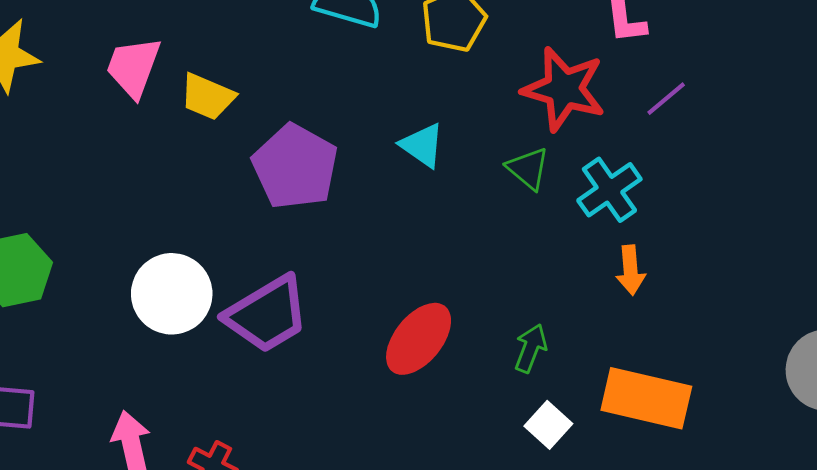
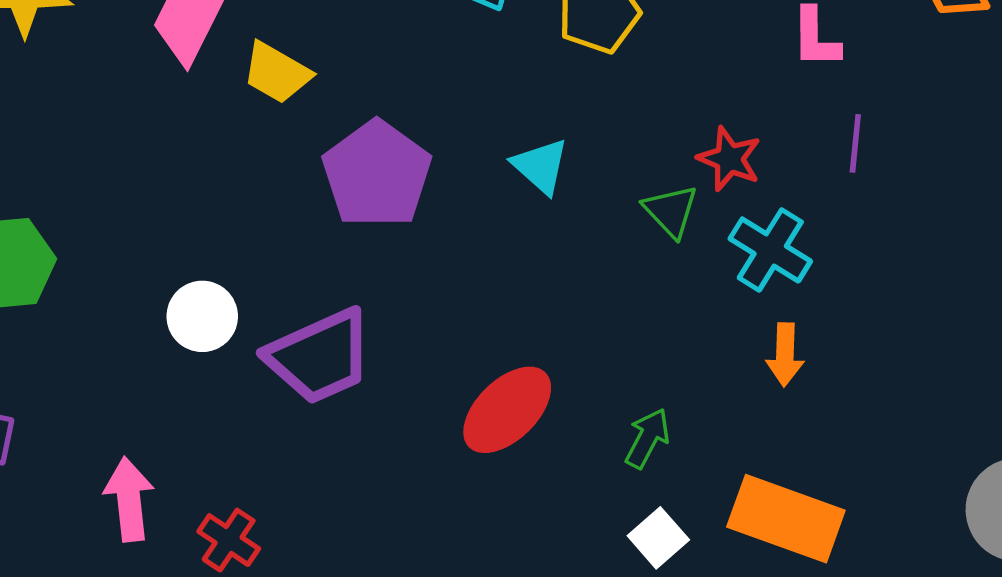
red star: (564, 89) -> (729, 159), moved, size x0.6
purple line: (666, 99) -> (855, 143), turned -51
cyan cross: (609, 190) -> (770, 250), turned -30
white circle: (172, 294) -> (202, 316), size x0.7

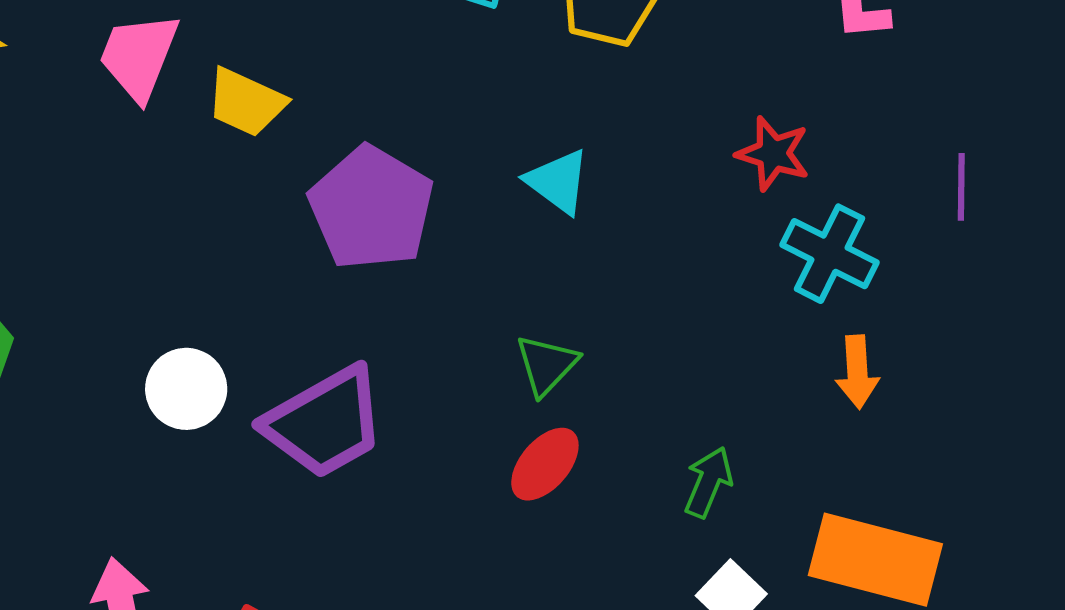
purple line: (855, 143) -> (961, 187), moved
green triangle: (671, 211) -> (547, 365), moved, turned 32
red ellipse: (507, 410) -> (545, 464), size x0.7

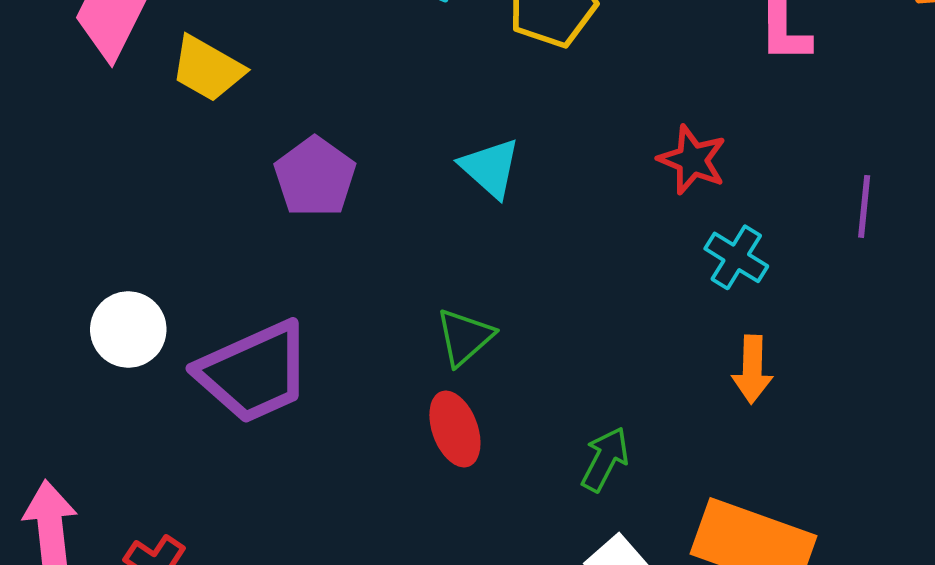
purple pentagon: (371, 208) -> (315, 177), size x0.7
cyan cross: (829, 254) -> (736, 257), size x0.7
red ellipse: (545, 464) -> (455, 429), turned -66

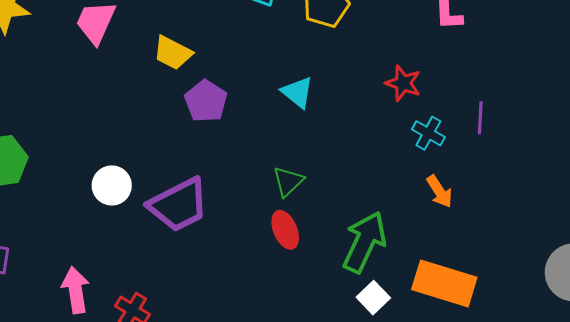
yellow trapezoid: (208, 69) -> (173, 53), moved
purple line: (864, 206) -> (480, 118), moved
orange arrow: (752, 369) -> (439, 192), turned -32
green arrow: (605, 459) -> (364, 242), size x1.8

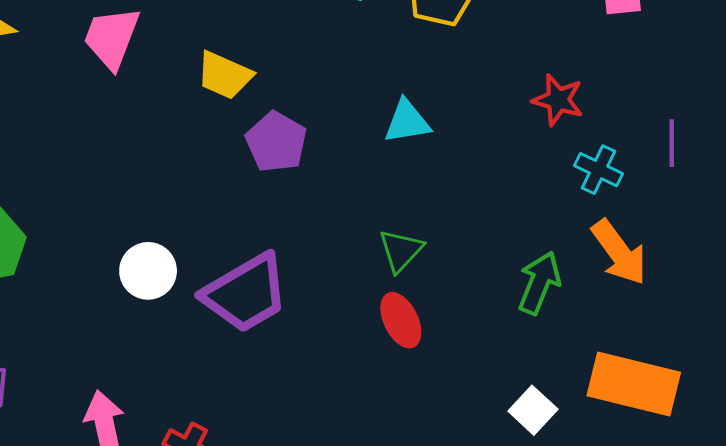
cyan triangle: (297, 92) -> (407, 122), turned -45
orange arrow: (439, 192) -> (619, 252), size x1.4
green arrow: (364, 242) -> (539, 283), moved, size x0.7

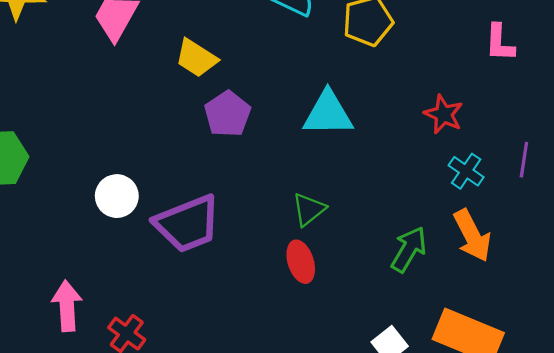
cyan triangle: (407, 122) -> (328, 114), size x1.4

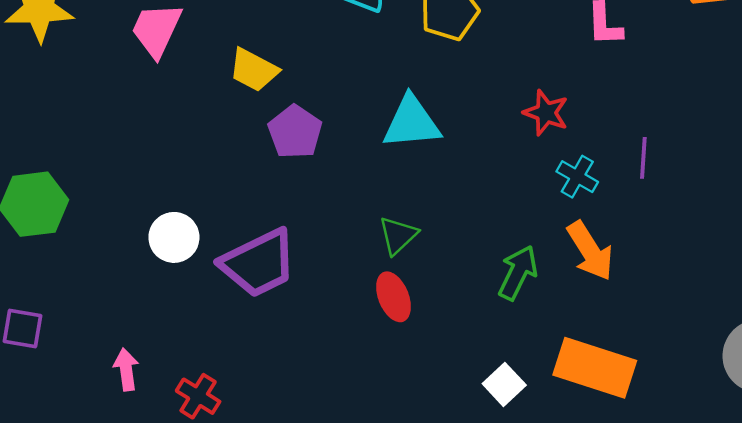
pink arrow: (67, 306) -> (126, 370), size x0.7

